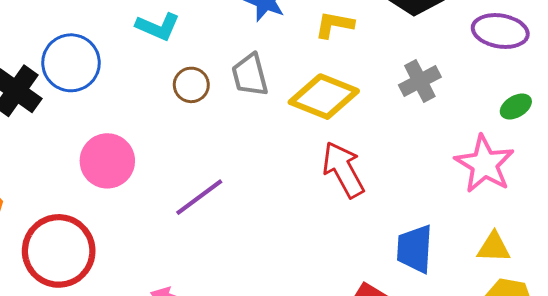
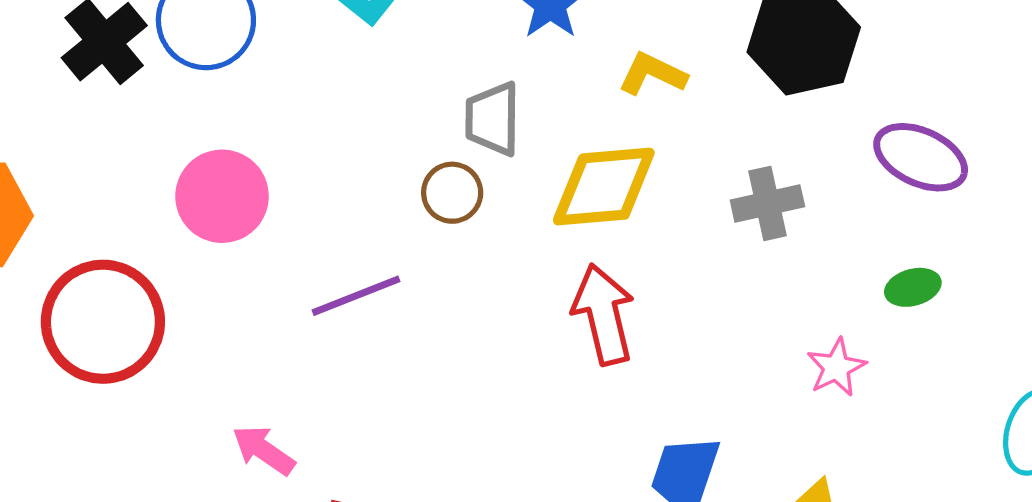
brown circle: (191, 85) -> (452, 193), moved
yellow diamond: (324, 97) -> (604, 187), turned -42
pink star: (485, 164) -> (836, 367), size x0.6

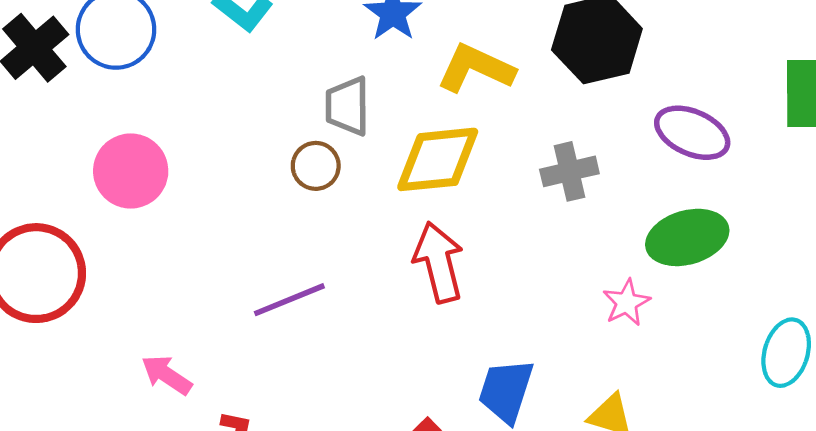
yellow L-shape: (652, 74) -> (476, 68), size x1.4
green ellipse: (913, 287) -> (687, 237), size x1.8
purple line: (356, 296) -> (289, 300), moved

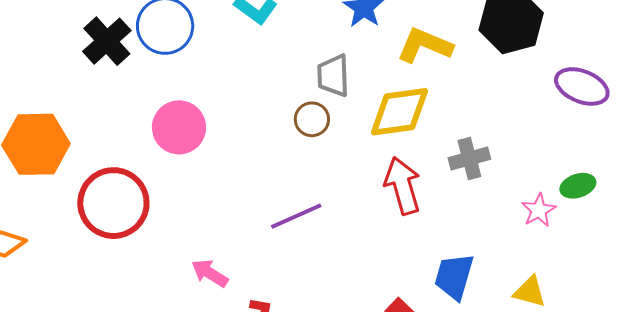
gray cross: (569, 171) -> (469, 159), moved
green ellipse: (687, 237) -> (578, 186), moved, size x0.6

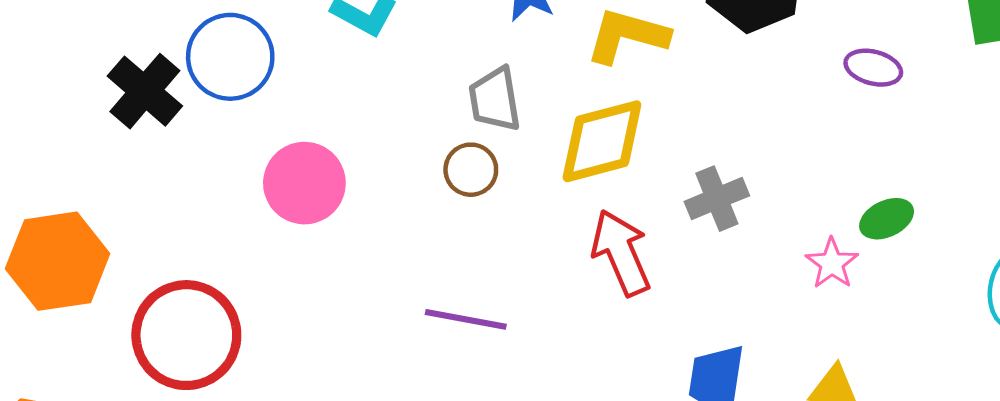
purple ellipse: (582, 86) -> (873, 68), size x0.7
pink circle: (179, 127) -> (304, 183), moved
purple line: (296, 216) -> (466, 319), turned 42

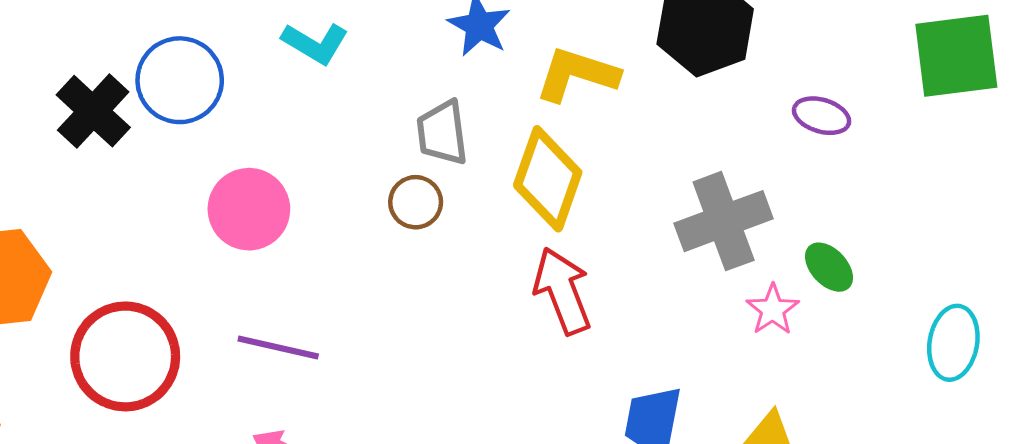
yellow diamond: (602, 141) -> (548, 179), turned -58
gray cross: (717, 199) -> (724, 221), moved, size x1.5
green ellipse: (887, 219) -> (829, 267), turned 70
purple line: (466, 319) -> (278, 348), moved

